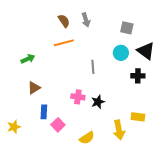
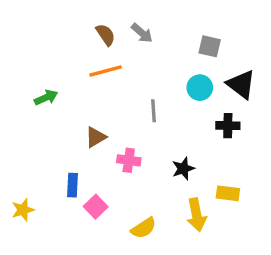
gray arrow: (86, 20) -> (142, 33), turned -32
brown triangle: (34, 88) -> (96, 137), moved
black star: (98, 102) -> (183, 169), moved

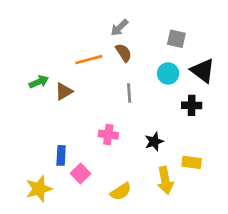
gray arrow: (142, 33) -> (119, 28), turned 96
brown semicircle: (106, 35) -> (124, 53), moved
brown triangle: (96, 137) -> (64, 92), moved
yellow star: (23, 210) -> (39, 189), moved, size x1.4

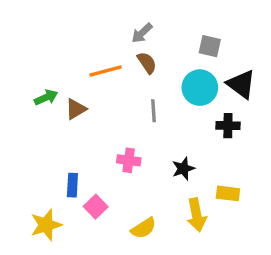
cyan circle: (168, 73) -> (200, 88), size x1.4

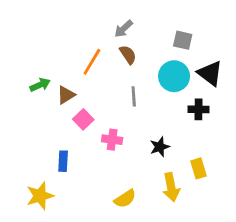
orange line: (106, 71) -> (92, 62), turned -44
yellow rectangle: (228, 193) -> (199, 168), turned 66
pink square: (96, 207) -> (83, 119), moved

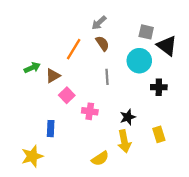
black triangle: (210, 73) -> (167, 46), moved
yellow arrow: (171, 187) -> (124, 141), moved

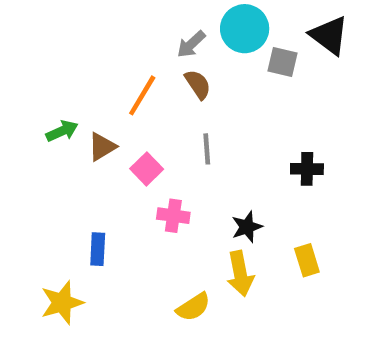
black triangle: (167, 46) -> (329, 35), moved
cyan circle: (139, 61) -> (245, 29), moved
pink square: (67, 95) -> (147, 169), moved

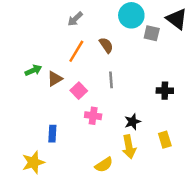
gray arrow: (191, 44) -> (75, 19), moved

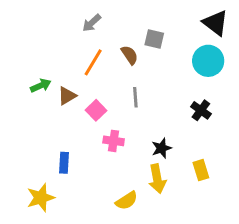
cyan circle: (131, 15) -> (208, 61), moved
gray square: (152, 33) -> (154, 39), moved
black cross: (165, 91) -> (201, 110), turned 35

